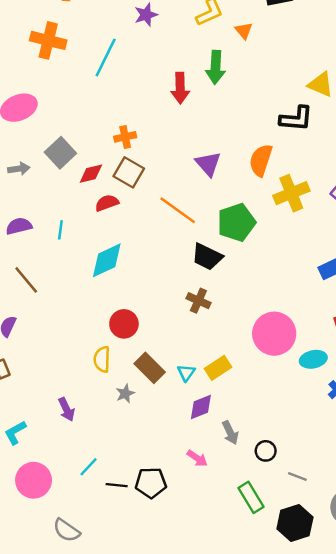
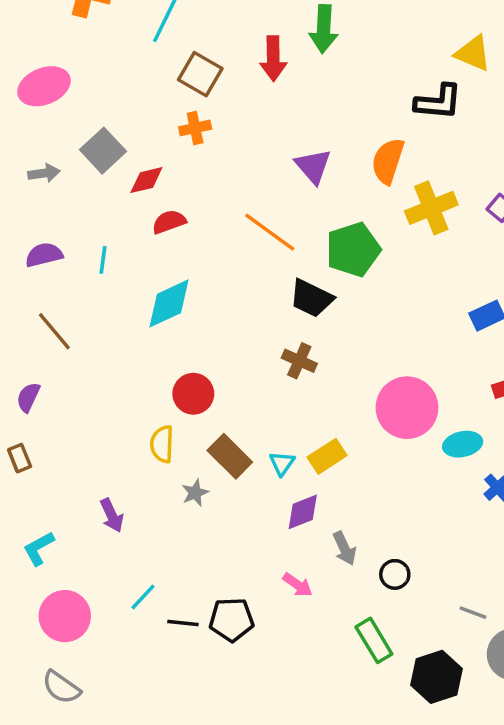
brown square: (129, 172) -> (200, 74), moved
gray line: (297, 477) -> (473, 613), moved
gray semicircle: (67, 530) -> (61, 687), moved

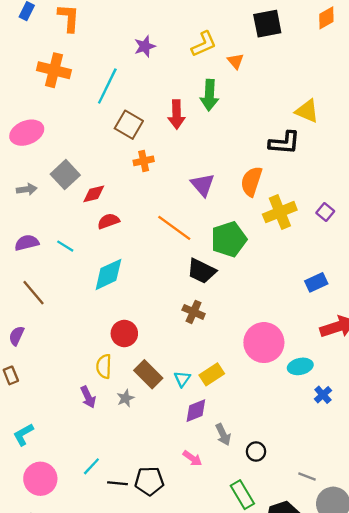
orange cross: (195, 128) -> (144, 161), moved
cyan line: (103, 260) -> (65, 246), turned -66
purple arrow: (112, 515) -> (88, 397), moved

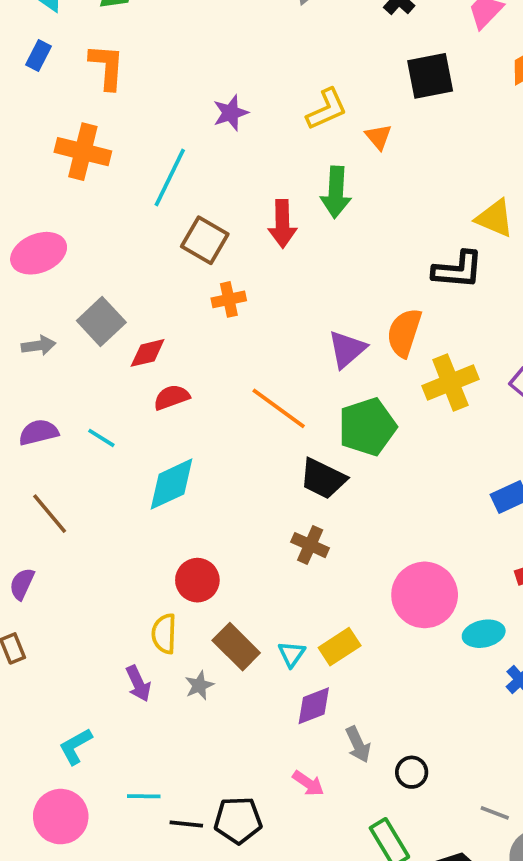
purple triangle: (203, 185) -> (347, 349), moved, turned 30
cyan L-shape: (23, 434) -> (75, 746), moved
cyan line: (91, 466) -> (144, 796), turned 48

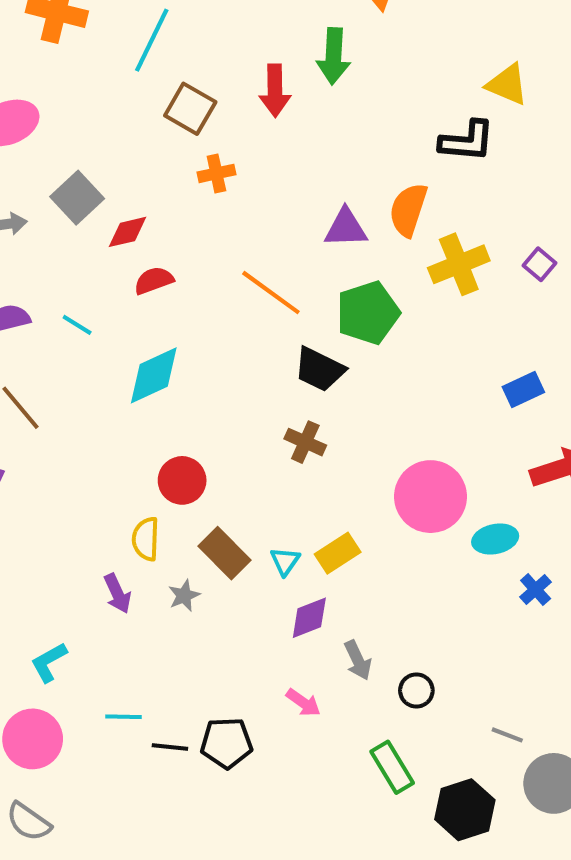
purple triangle: (347, 349) -> (346, 228), turned 39

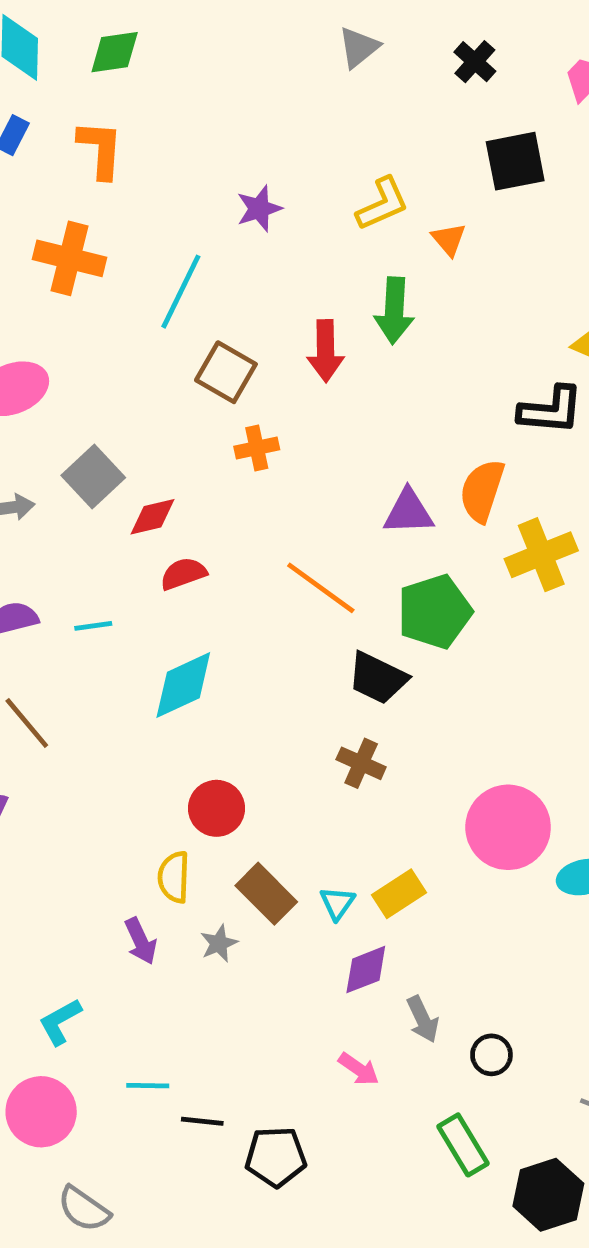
cyan line: (77, 325) -> (93, 626), turned -40
black pentagon: (226, 743) -> (276, 1157), moved
gray semicircle: (29, 822) -> (84, 1209), moved

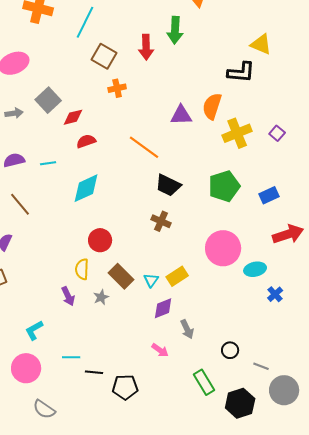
green pentagon: (435, 612) -> (224, 186), moved
black circle: (491, 1055) -> (230, 350), moved

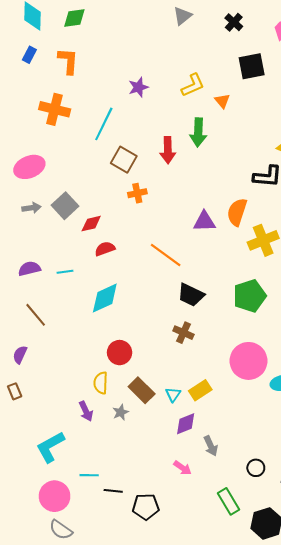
gray arrow: (14, 113) -> (31, 208), moved
cyan L-shape: (34, 330) -> (50, 447), size x1.5
pink circle: (26, 368) -> (55, 496), moved

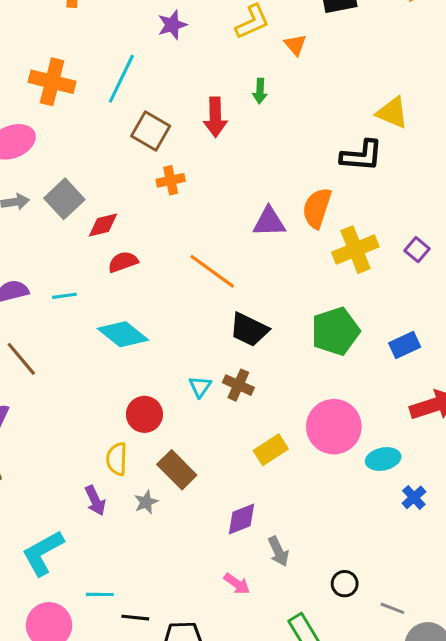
orange cross: (55, 109) -> (52, 82), moved
green arrow: (198, 132) -> (260, 91), size x0.6
cyan diamond: (105, 298) -> (123, 334), turned 64
yellow rectangle: (200, 390) -> (271, 450), moved
cyan triangle: (173, 394) -> (200, 387), moved

